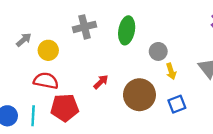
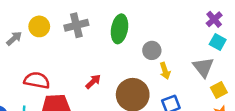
yellow circle: (48, 50) -> (39, 26), moved

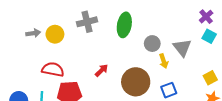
yellow circle: (39, 26) -> (55, 34), moved
gray arrow: (14, 38) -> (33, 33), turned 32
gray triangle: (203, 67) -> (182, 48), moved

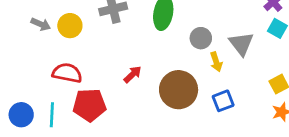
gray arrow: (33, 33) -> (41, 24), turned 32

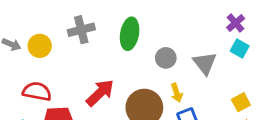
yellow arrow: (216, 62) -> (177, 93), moved
red arrow: (133, 74) -> (100, 93), size x1.6

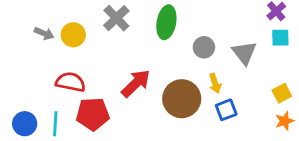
gray cross: (81, 30) -> (116, 18), turned -30
cyan square: (240, 49) -> (280, 38), turned -30

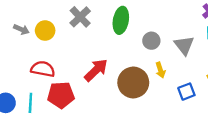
blue square: (226, 110) -> (186, 92), moved

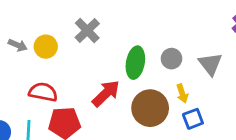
green ellipse: (121, 20) -> (135, 63), moved
blue square: (186, 92) -> (193, 119), moved

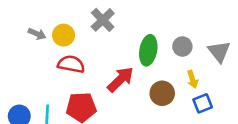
red semicircle: (43, 92) -> (71, 64), moved
brown circle: (150, 108) -> (162, 93), size x0.7

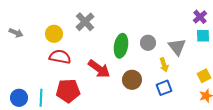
gray arrow: (37, 34) -> (16, 33), moved
red arrow: (120, 79) -> (99, 69), turned 80
yellow arrow: (193, 79) -> (164, 65), moved

